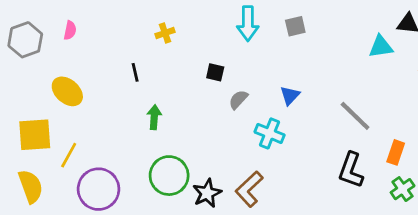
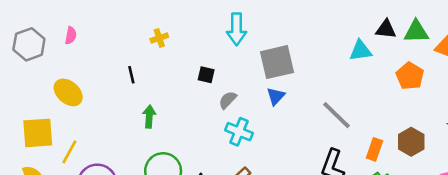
gray square: (295, 26) -> (277, 62), moved, size x1.8
cyan cross: (270, 133) -> (239, 132), moved

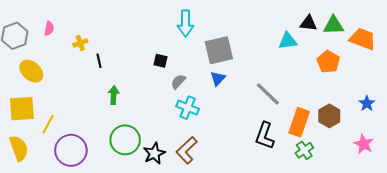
yellow cross: (159, 38) -> (80, 43), moved
yellow ellipse: (68, 92) -> (31, 71), moved
orange rectangle: (374, 149) -> (299, 122), size x1.5

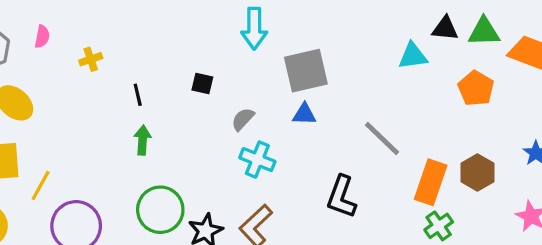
black line: (99, 61) -> (138, 95), moved
black square: (161, 61) -> (202, 83), moved
blue triangle: (218, 78) -> (304, 114), turned 49
black L-shape: (265, 136) -> (342, 197), moved

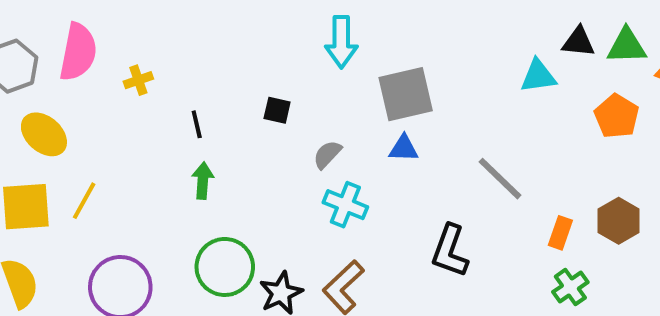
pink semicircle: (42, 37) -> (78, 52), size x2.0
orange rectangle: (431, 182) -> (560, 233), size x0.6
yellow line: (41, 185) -> (84, 201), moved

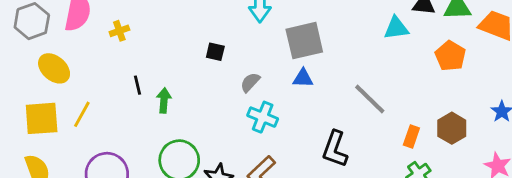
black line: (197, 124) -> (137, 85), moved

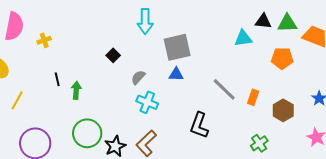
black square: (215, 52) -> (113, 55), turned 32
orange pentagon: (450, 56) -> (282, 58), turned -30
orange rectangle: (411, 137) -> (253, 97), moved

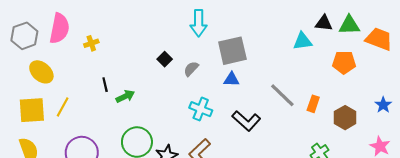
gray semicircle: (138, 77) -> (191, 69), moved
green arrow: (76, 90) -> (125, 96), turned 60
black L-shape: (199, 125) -> (246, 121), moved, turned -68

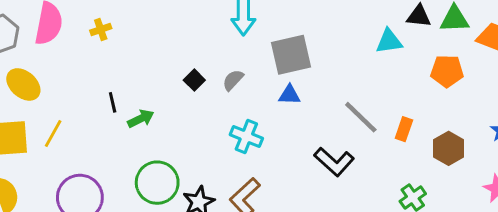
yellow cross: (91, 43) -> (101, 29), moved
black square: (165, 59) -> (194, 80), moved
black L-shape: (246, 121) -> (334, 162), moved

